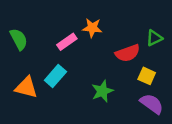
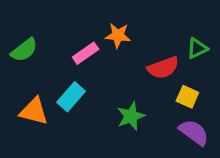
green semicircle: (19, 39) -> (24, 50), turned 80

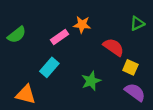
green triangle: (197, 48) -> (137, 23), moved
red semicircle: (163, 68) -> (114, 47), turned -125
orange triangle: (34, 111) -> (26, 94), moved

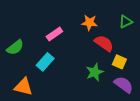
orange star: (82, 25) -> (90, 23), moved
green semicircle: (17, 35) -> (15, 47), moved
green star: (91, 81) -> (95, 72), moved

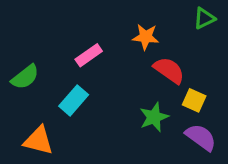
green triangle: (126, 22) -> (204, 18), moved

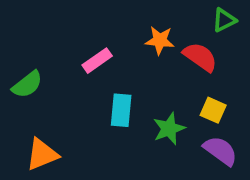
red semicircle: (169, 70) -> (200, 57), moved
cyan rectangle: (74, 100) -> (121, 110), moved, turned -36
orange triangle: (38, 141) -> (42, 154), turned -36

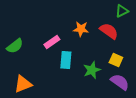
orange star: (160, 40) -> (81, 29), moved
pink rectangle: (97, 61) -> (52, 42), moved

